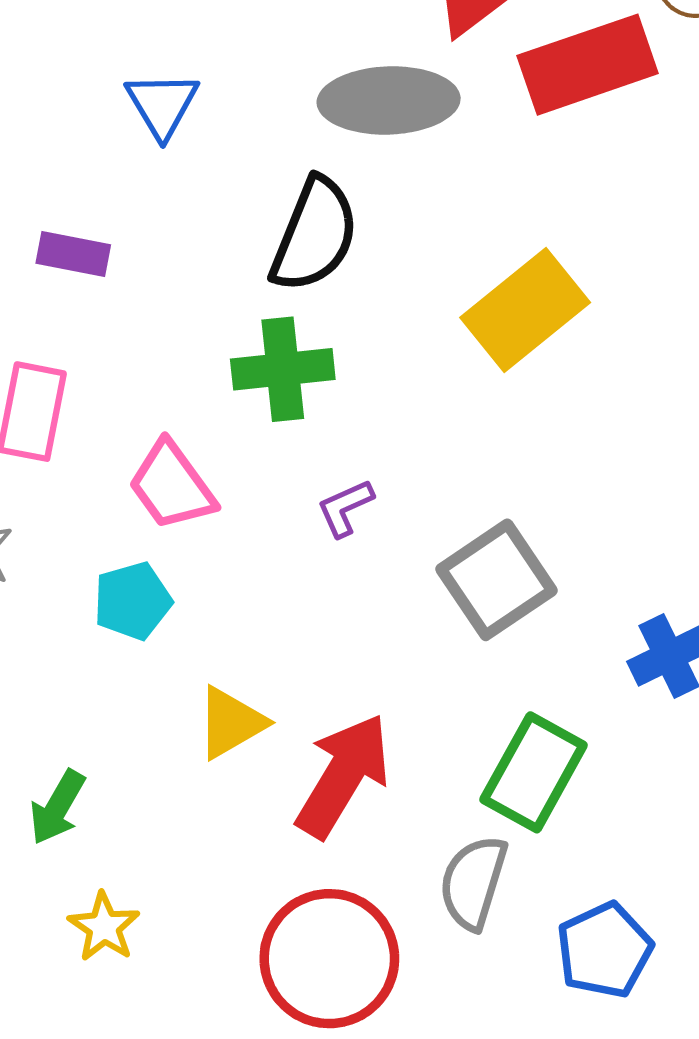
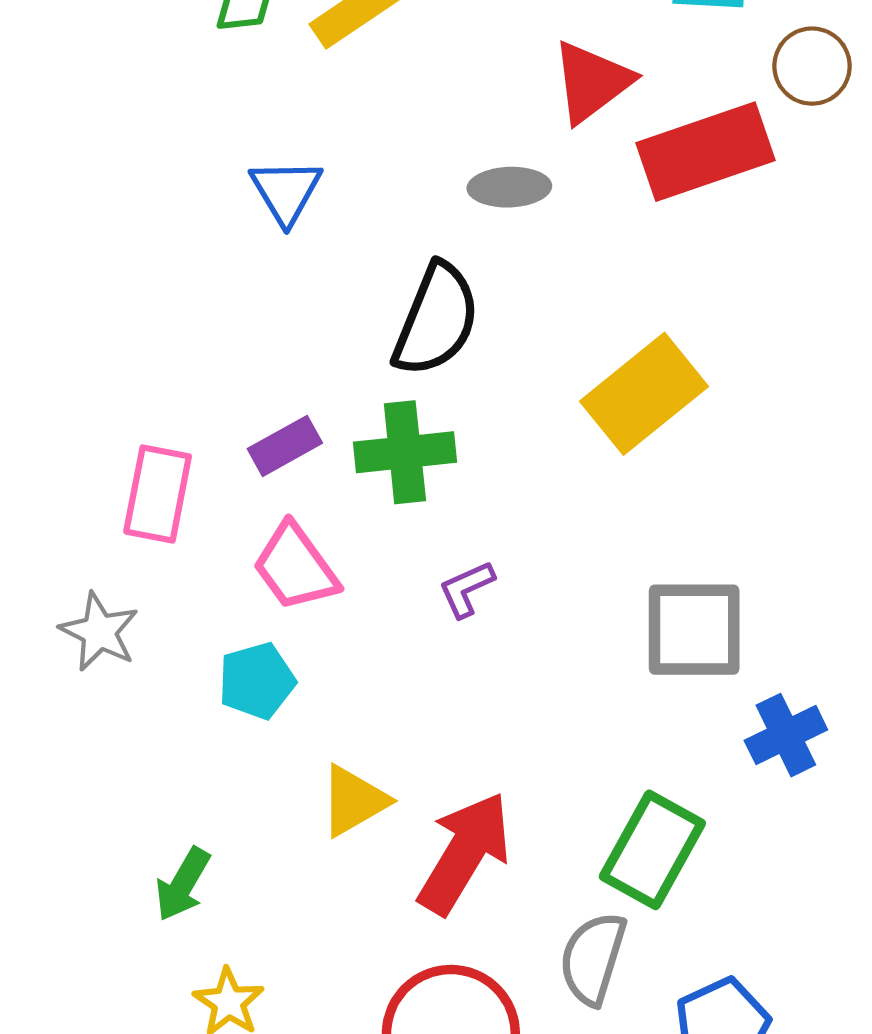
gray ellipse: (389, 100) -> (509, 187), size x0.6
purple rectangle: (73, 254) -> (285, 446), moved, turned -40
gray square: (497, 580) -> (694, 630), moved, turned 34

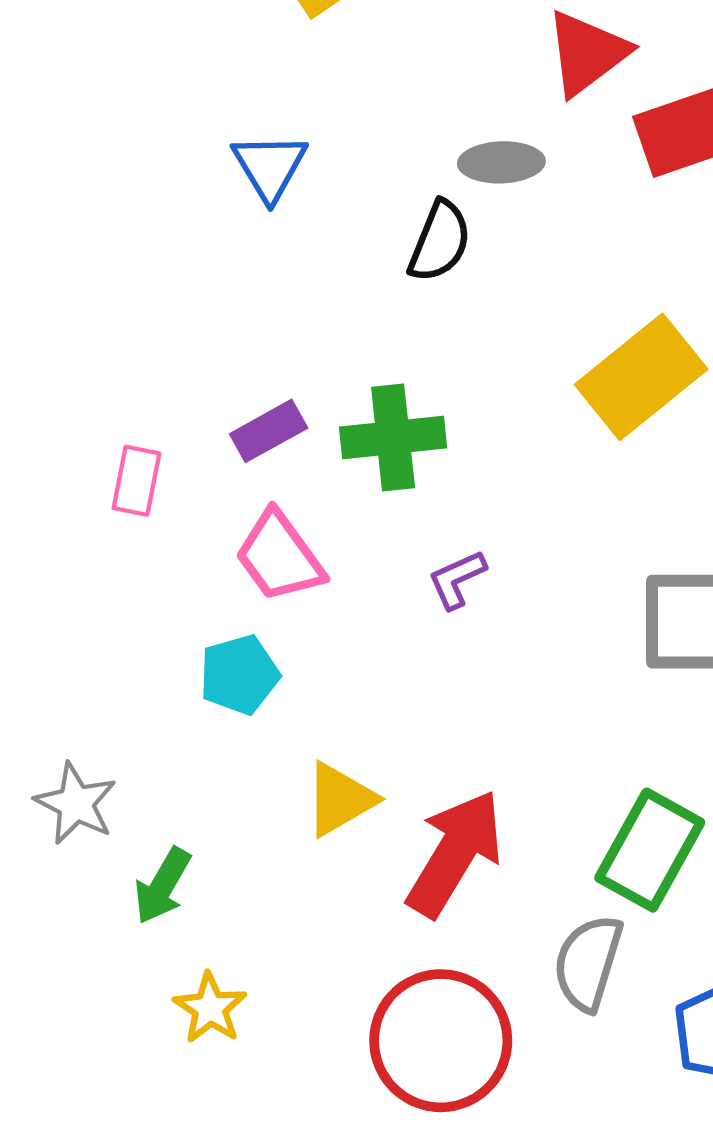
black semicircle: (436, 320) -> (440, 241), moved, size x0.7
pink rectangle: (158, 494) -> (136, 481), size x0.7
gray star: (99, 632) -> (76, 804), moved

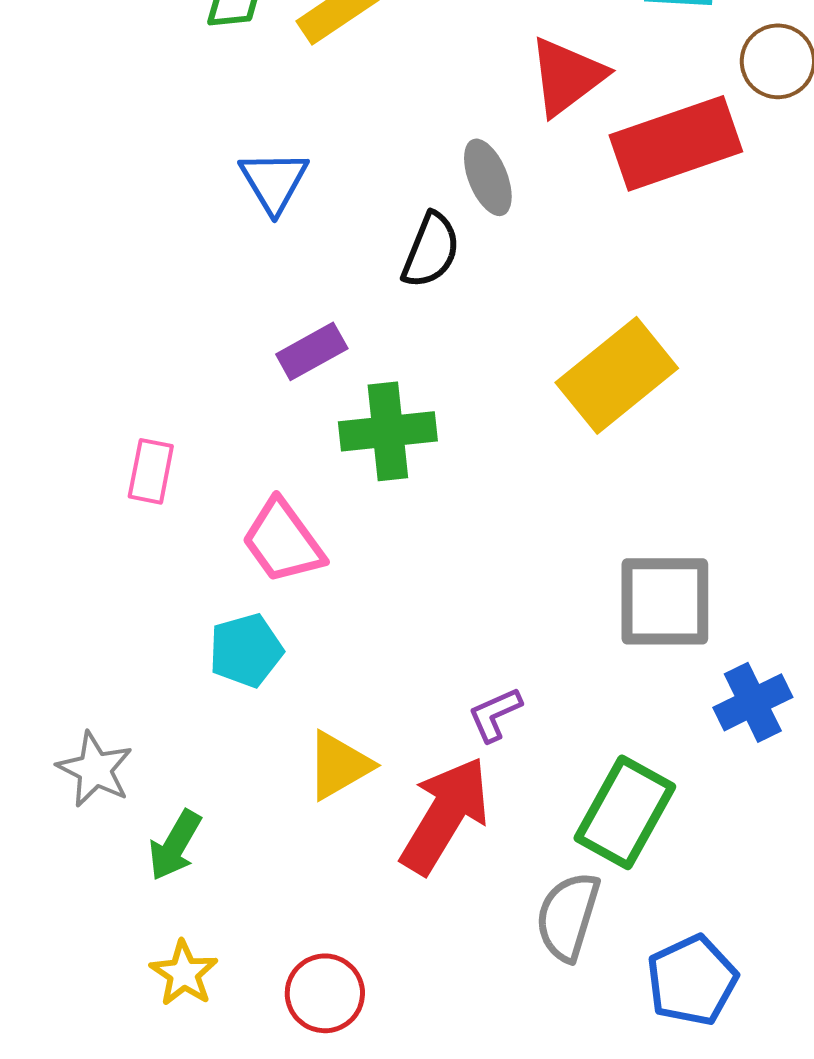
gray ellipse: (501, 162) -> (488, 177), turned 70
purple rectangle: (269, 431) -> (312, 351), moved
purple L-shape: (457, 579) -> (495, 714), moved
yellow star: (210, 1008) -> (184, 973), moved
red circle: (441, 1041) -> (325, 993), moved, size x0.6

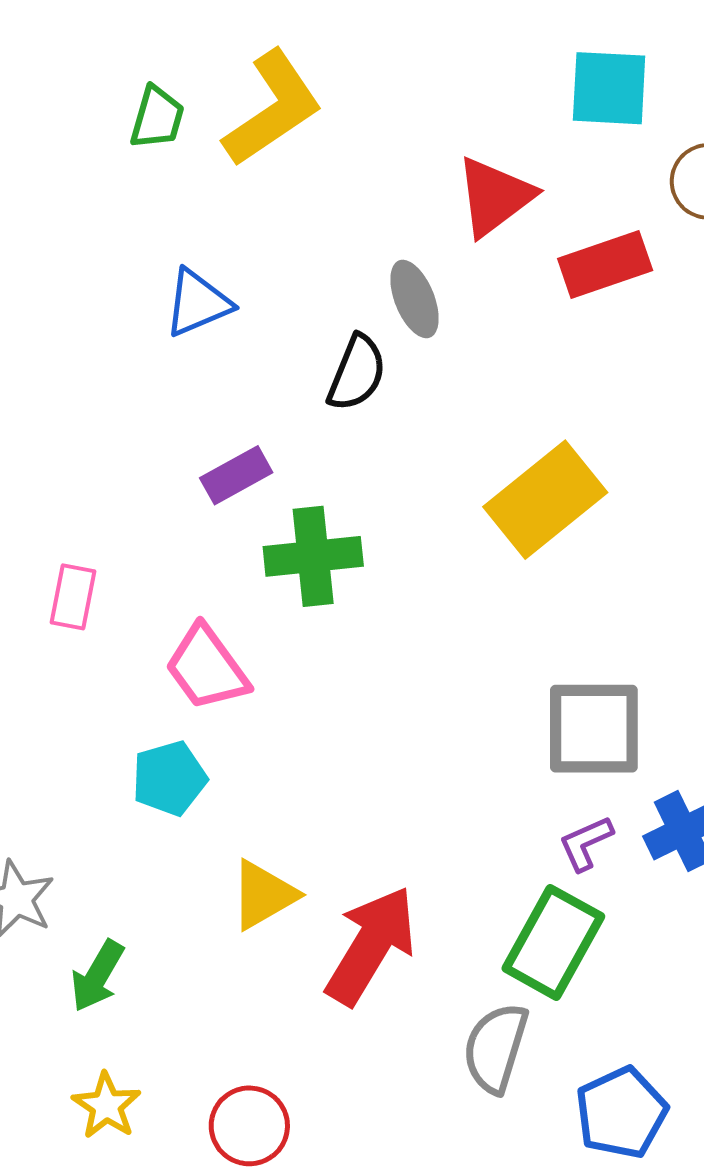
red rectangle: (676, 143) -> (605, 265), size x0.7
blue triangle: (274, 181) -> (198, 303), turned 38
purple L-shape: (495, 714) -> (586, 843), moved

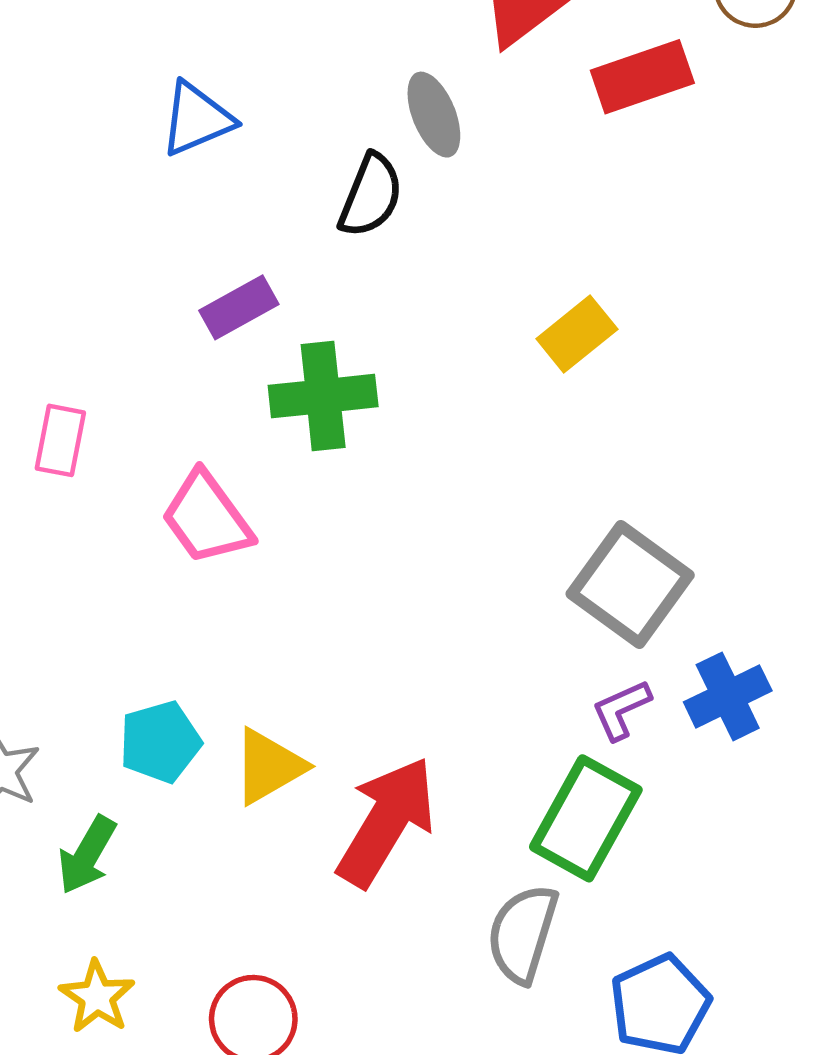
yellow rectangle: (545, 500) -> (577, 334), size x0.6
gray square: (594, 729) -> (630, 585), turned 36
cyan pentagon: (169, 778) -> (160, 742), moved

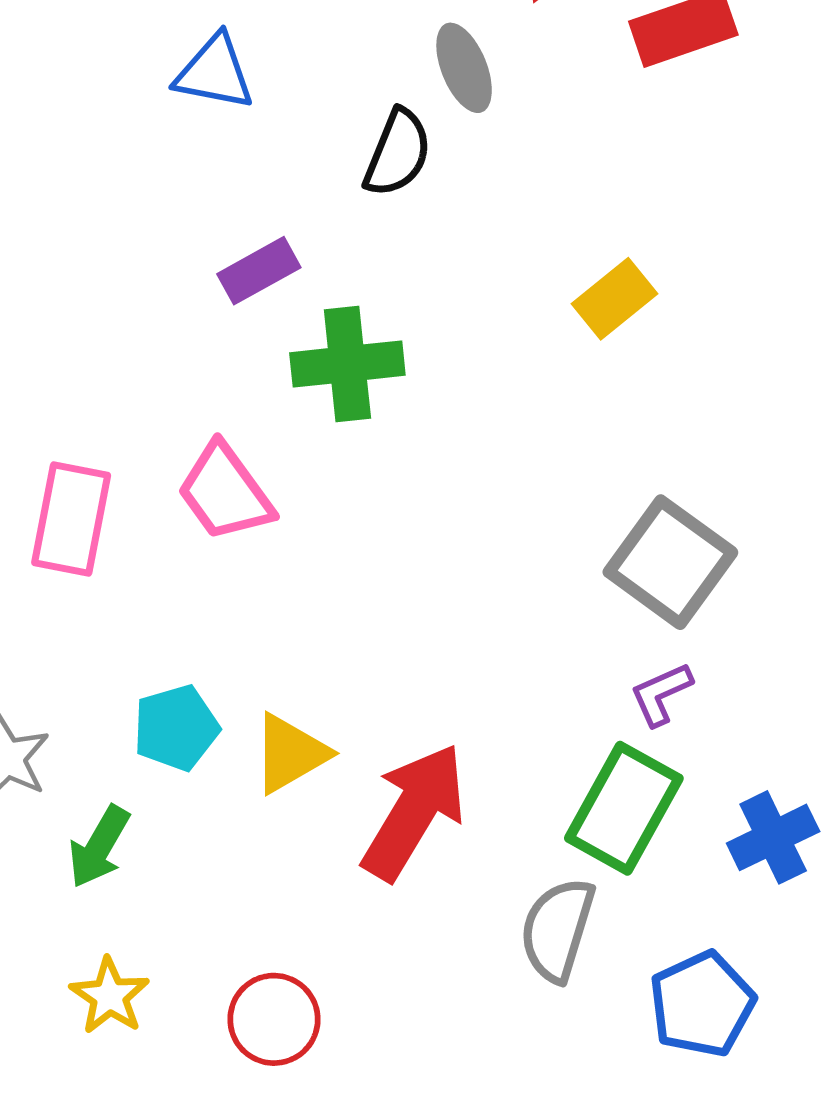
blue triangle: (197, 119) -> (215, 72), turned 34
pink rectangle: (60, 440) -> (71, 519), moved, size x1.5
blue cross: (728, 696) -> (773, 837), moved

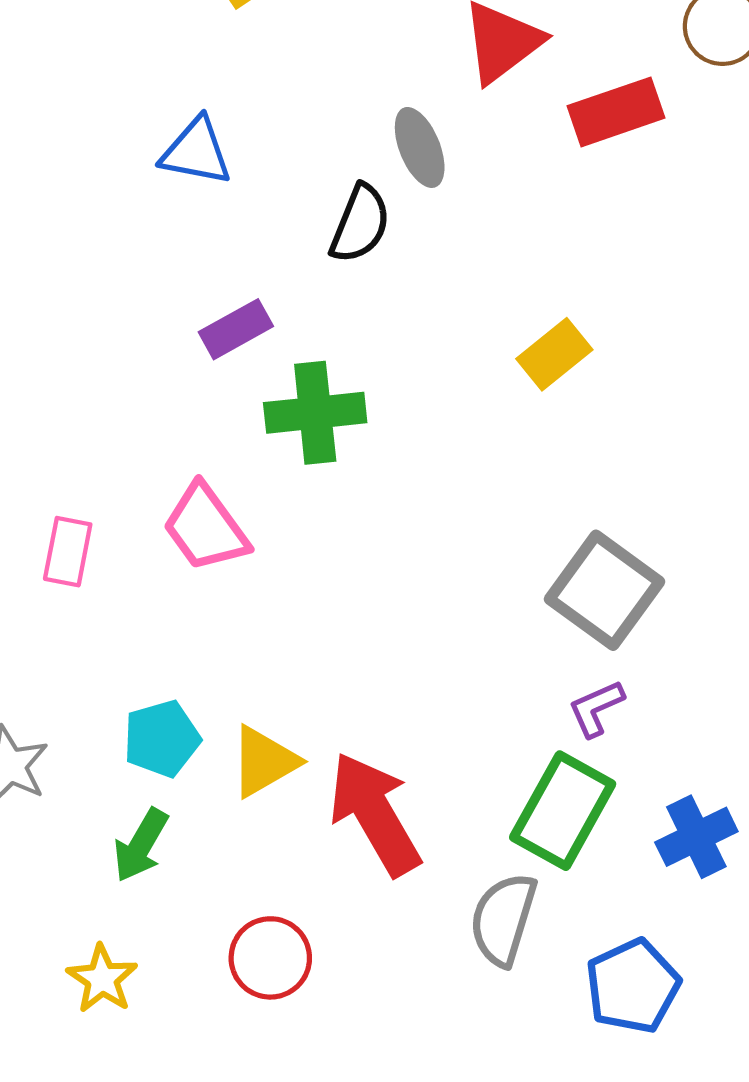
pink rectangle: (71, 519) -> (68, 552), size x0.7
red arrow: (414, 812) -> (375, 814), turned -61
green arrow: (99, 847) -> (141, 845), moved
red circle: (274, 1019) -> (270, 958), moved

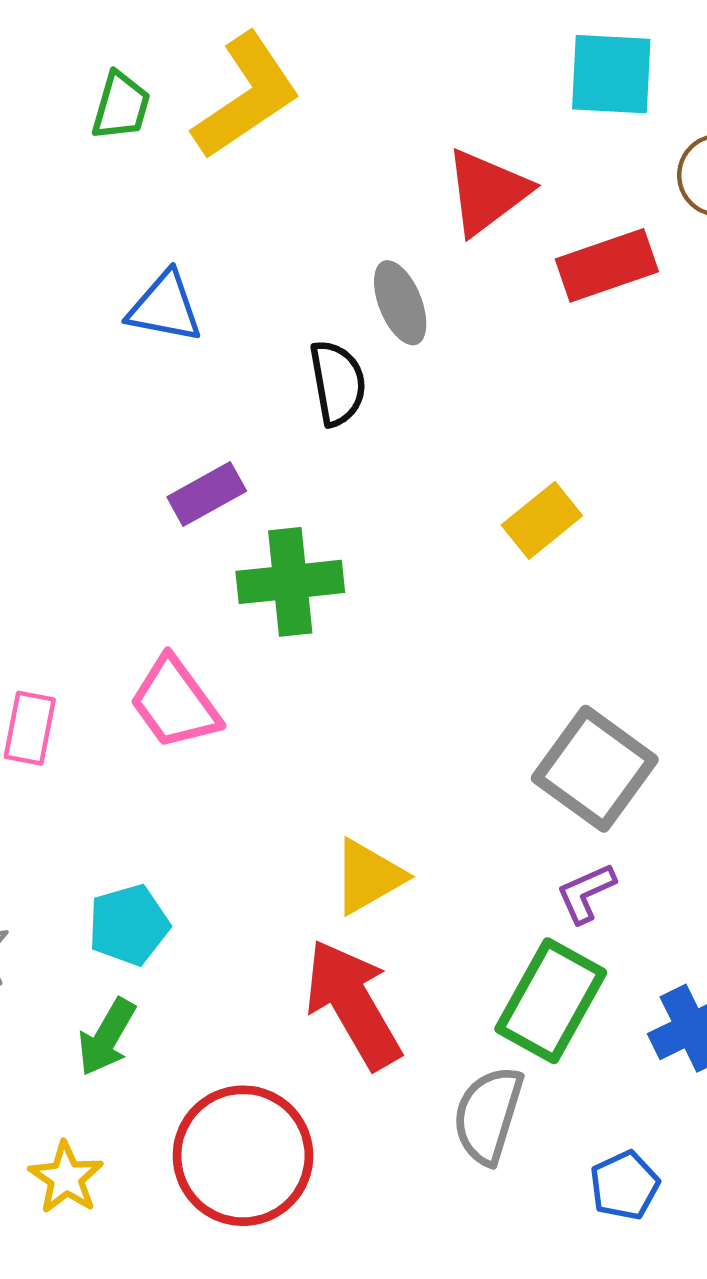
black semicircle: (360, 224) -> (338, 383), turned -32
yellow triangle: (264, 762) -> (368, 877), moved
red circle: (270, 958) -> (243, 1156), size x1.6
blue pentagon: (633, 986) -> (624, 1185), size x0.7

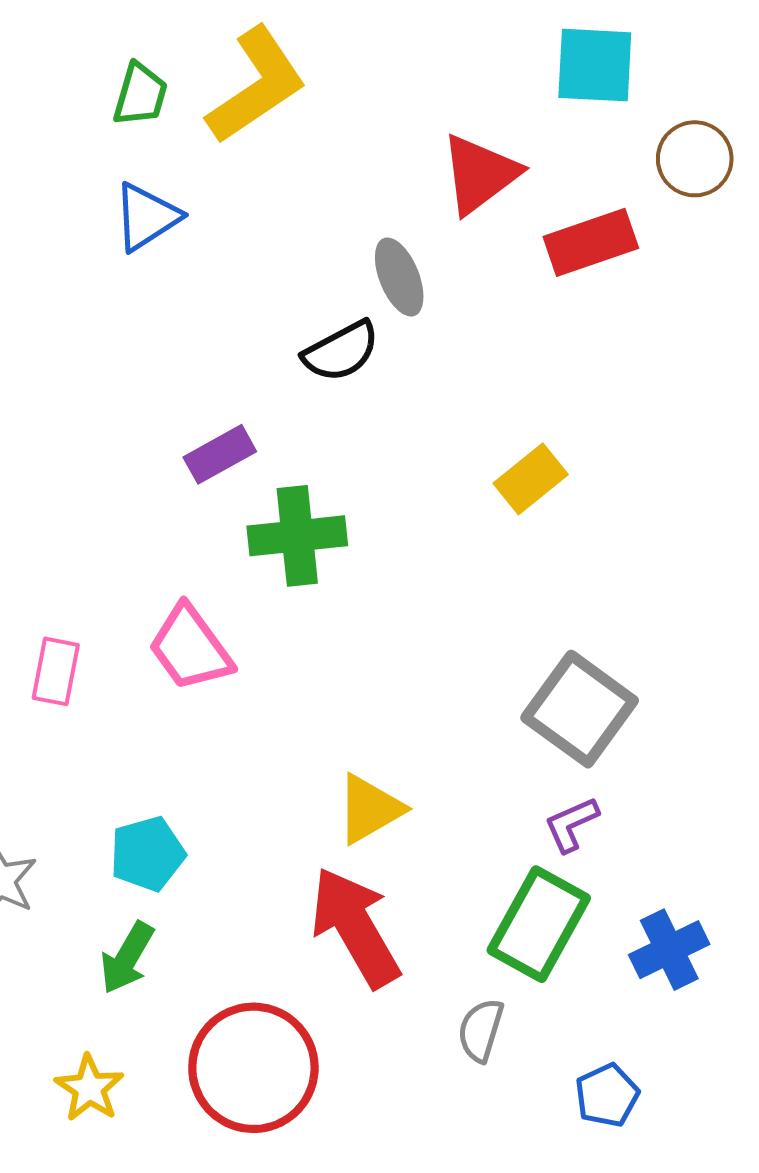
blue triangle: (165, 307) -> (146, 217), moved, turned -44
black semicircle: (338, 383) -> (341, 351), turned 72
gray semicircle: (488, 1115) -> (481, 1030), size x0.7

